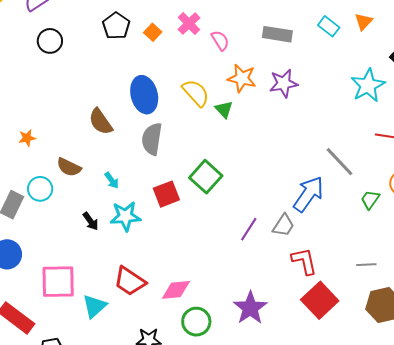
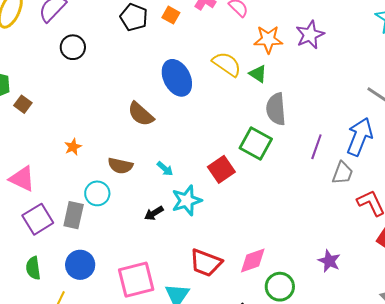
gray semicircle: (152, 139) -> (276, 109), moved
black arrow: (91, 221) -> (154, 213), turned 108
purple line: (249, 229) -> (316, 147), moved
purple star: (250, 308) -> (329, 261), size x0.7

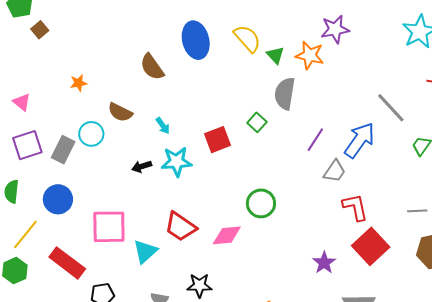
orange star: (268, 39) -> (310, 55), moved
green square: (256, 143) -> (257, 122), size x0.6
pink triangle: (22, 179) -> (22, 102), size x0.7
purple star: (329, 261) -> (324, 263), moved
green circle: (280, 287) -> (261, 203), moved

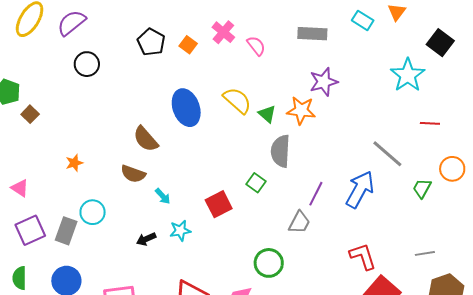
brown semicircle: (120, 112) -> (133, 174), moved
cyan star: (177, 162) -> (180, 231), size x0.7
gray trapezoid: (335, 171) -> (299, 222), moved

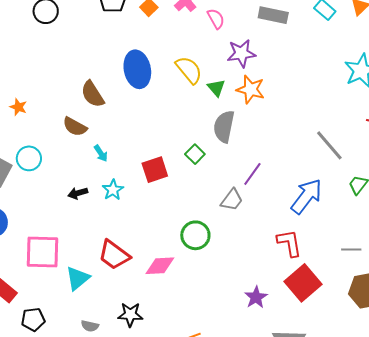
purple star: (324, 82) -> (241, 53), moved
orange star: (74, 163) -> (18, 107), turned 30
blue arrow: (360, 189) -> (306, 196), moved
cyan star: (180, 231) -> (113, 190), turned -30

